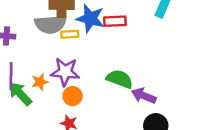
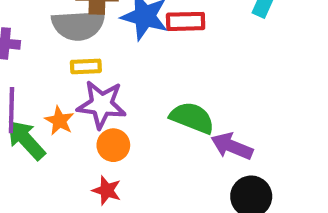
yellow rectangle: (70, 34) -> (86, 66), moved
orange star: (40, 82) -> (59, 121), turned -30

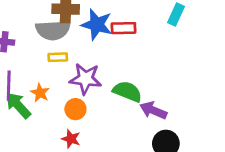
purple star: (102, 104) -> (86, 79), moved

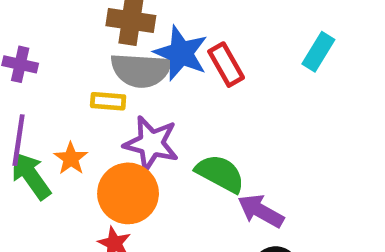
red rectangle: (124, 28) -> (226, 65), turned 55
gray semicircle: (53, 30) -> (141, 70), moved
orange circle: (75, 109) -> (128, 193), size x1.6

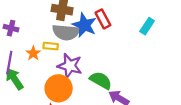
red rectangle: (226, 65) -> (103, 19), moved
orange star: (71, 159) -> (33, 53), moved

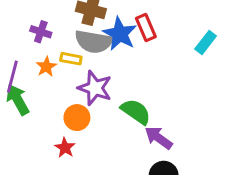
purple cross: (11, 28) -> (41, 32), moved
orange circle: (59, 88) -> (77, 118), size x0.7

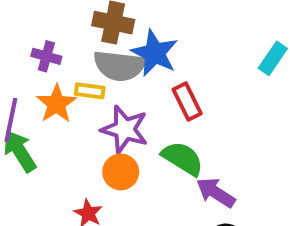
red rectangle: (146, 27) -> (187, 101), moved
orange star: (46, 67) -> (56, 104), size x1.4
orange circle: (77, 118) -> (121, 172), moved

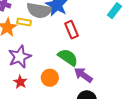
purple star: (125, 129) -> (20, 57), moved, turned 30
orange circle: (121, 172) -> (50, 78), moved

